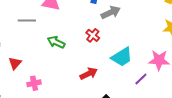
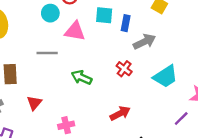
cyan trapezoid: (122, 57) -> (165, 76), moved
pink cross: (34, 83) -> (66, 125), moved

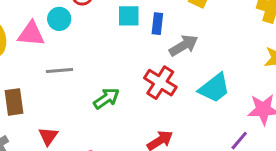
pink triangle: (75, 31) -> (31, 34), moved
red cross: (124, 69) -> (160, 83), size x1.5
green arrow: (82, 77) -> (106, 98), turned 126

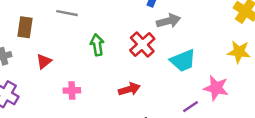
green arrow: (106, 98) -> (97, 45), turned -80

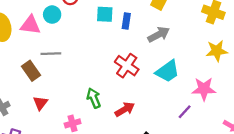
gray arrow: (168, 21) -> (159, 34), moved
brown rectangle: (25, 27) -> (31, 71), moved, turned -30
green arrow: (97, 45) -> (94, 98), moved

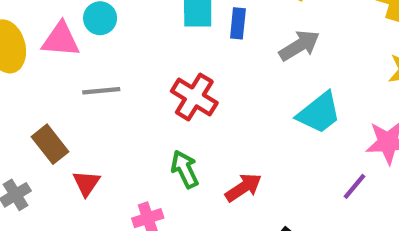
red cross: (127, 66) -> (194, 97), moved
brown rectangle: (31, 71) -> (50, 144), moved

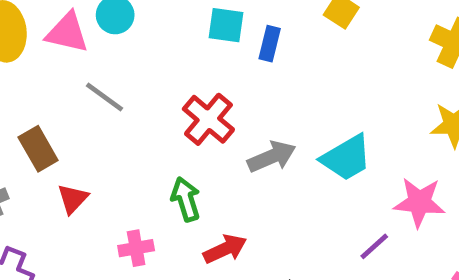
gray arrow: (299, 46) -> (272, 157), moved
gray line: (101, 91) -> (105, 97), turned 33
red arrow: (243, 187) -> (225, 249), moved

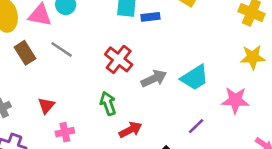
blue rectangle: (270, 44) -> (150, 17), turned 72
brown rectangle: (38, 149) -> (25, 53), moved
purple line: (374, 246) -> (196, 126), moved
pink cross: (136, 248) -> (65, 132), moved

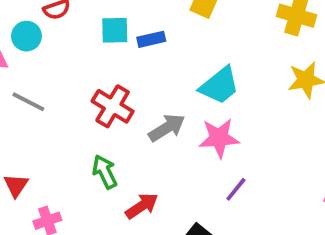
cyan trapezoid: (195, 78) -> (220, 85), moved
pink star: (235, 100) -> (219, 138), moved

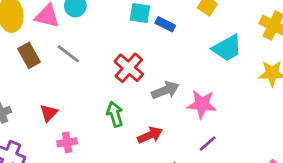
blue rectangle: (151, 39) -> (165, 24), turned 30
cyan trapezoid: (220, 85) -> (227, 48), moved
red arrow: (142, 206) -> (150, 135), moved

